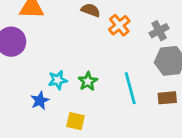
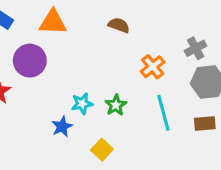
orange cross: (119, 25) -> (153, 67), moved
yellow square: (75, 121) -> (102, 150), turned 30

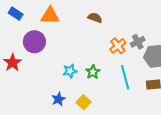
gray cross: (196, 48) -> (138, 42), moved
blue star: (62, 127) -> (58, 99), moved

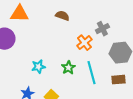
gray cross: (138, 42) -> (102, 29), moved
green star: (93, 72) -> (68, 68), moved

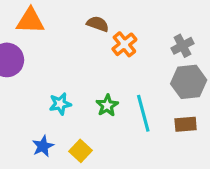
gray cross: (102, 29) -> (182, 46), moved
orange cross: (84, 43) -> (124, 44), moved

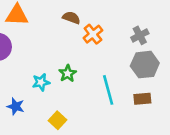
green star: (107, 105) -> (68, 73), moved
blue star: (43, 146) -> (16, 106), moved, turned -30

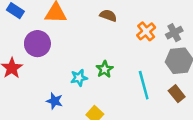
orange cross: (93, 34) -> (146, 31), moved
brown rectangle: (142, 99) -> (177, 94), turned 56

